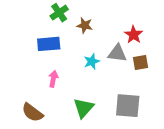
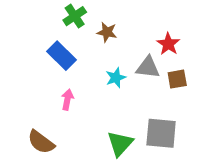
blue rectangle: (49, 44) -> (62, 56), turned 50
green triangle: (84, 108) -> (120, 143), moved

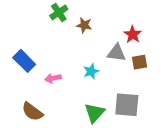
blue rectangle: (62, 56) -> (24, 61), moved
cyan star: (116, 78) -> (91, 71), moved
pink arrow: (67, 100) -> (53, 78), turned -112

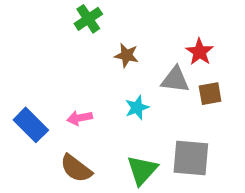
brown star: (84, 25) -> (127, 55), moved
blue rectangle: (24, 61) -> (31, 125), moved
brown semicircle: (32, 112) -> (76, 168), moved

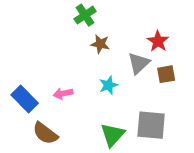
green cross: (88, 19) -> (85, 15), moved
gray triangle: (175, 80) -> (139, 63), turned -50
brown semicircle: (76, 168) -> (45, 133), moved

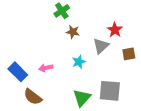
brown square: (166, 74) -> (129, 54), moved

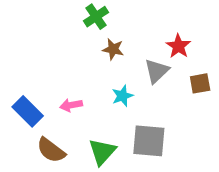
gray square: (110, 91) -> (149, 141), moved
green triangle: (82, 98) -> (102, 152), moved

